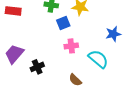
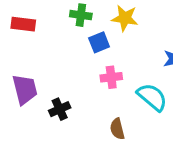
purple trapezoid: (14, 54) -> (25, 89), turned 125
brown semicircle: (75, 80) -> (117, 129), turned 32

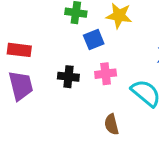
red rectangle: (23, 24) -> (19, 50), moved
black cross: (60, 109) -> (68, 77), moved, turned 30

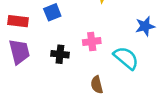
blue square: (94, 39) -> (52, 12), moved
black cross: (68, 77) -> (60, 54), moved

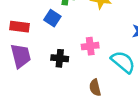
blue square: (52, 12) -> (52, 18), turned -35

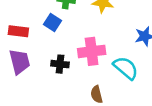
pink cross: (90, 46) -> (92, 51), size x1.5

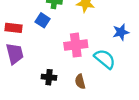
black cross: (60, 64) -> (49, 77), moved

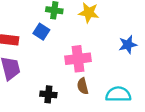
cyan semicircle: (105, 59) -> (118, 94), moved, turned -40
brown semicircle: (80, 82) -> (83, 86), moved

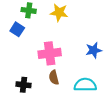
blue star: (128, 45) -> (94, 50), moved

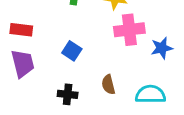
blue square: (17, 29) -> (72, 51), moved
pink cross: (50, 53) -> (129, 30), moved

